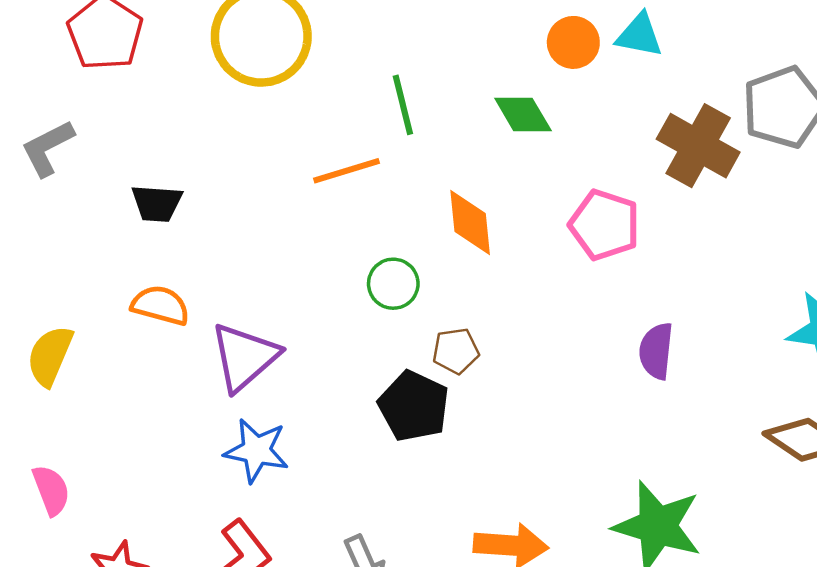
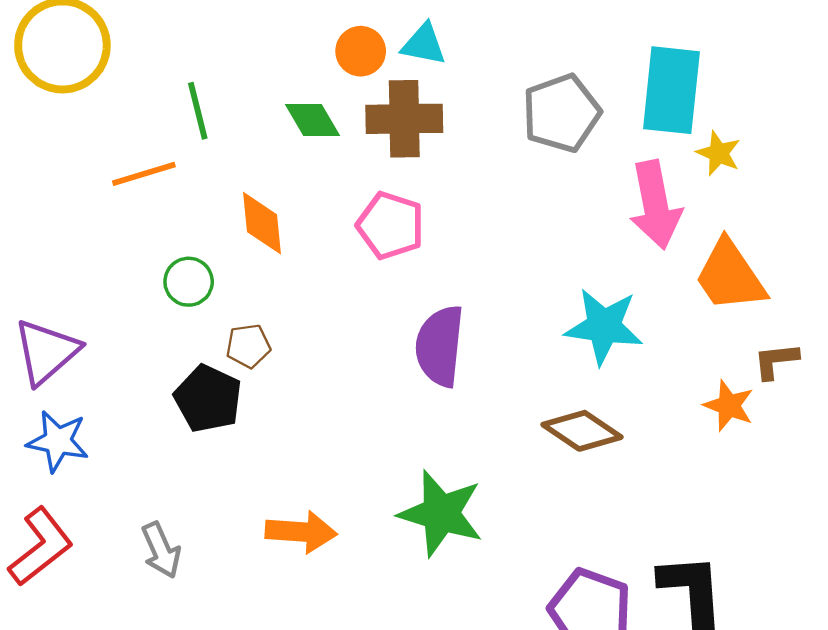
brown cross: (698, 146) -> (404, 119), moved, turned -30
purple semicircle: (656, 351) -> (440, 346), size x1.5

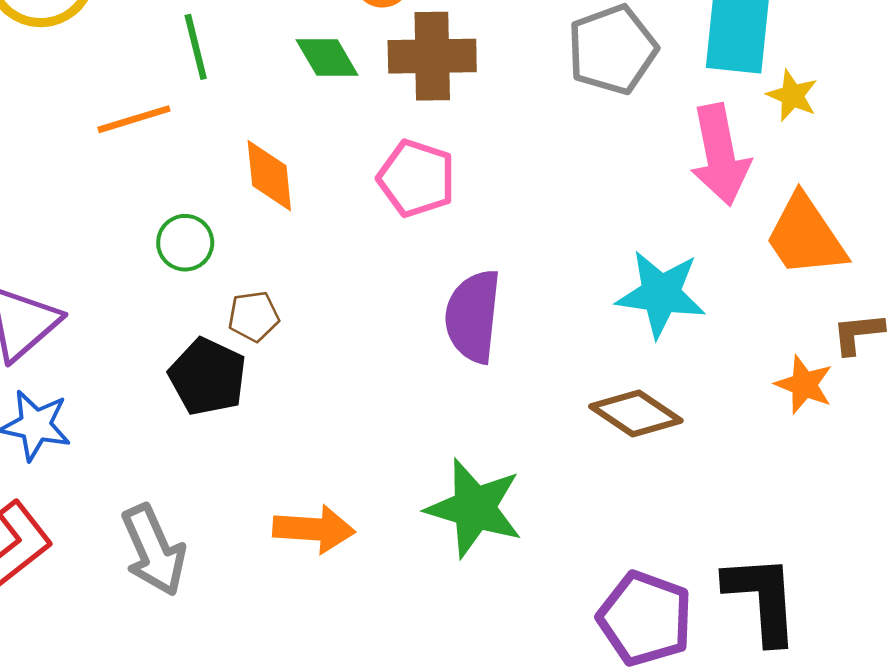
gray arrow: (161, 550) -> (154, 550), size x1.4

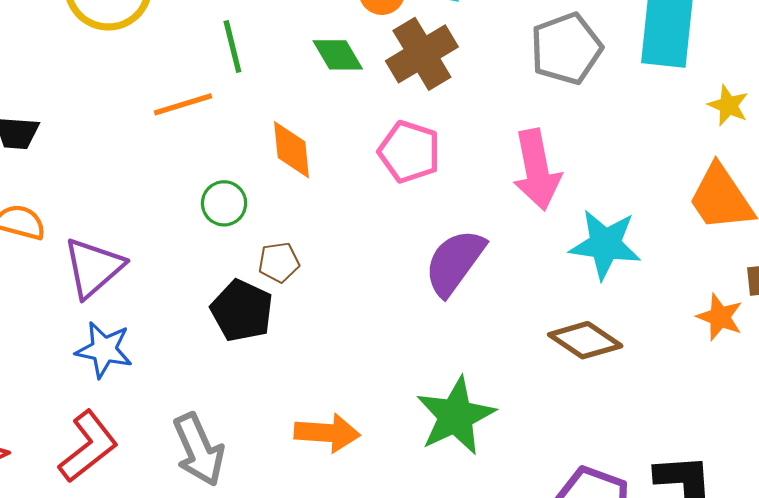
brown cross: (432, 56) -> (422, 54), turned -30
yellow star: (792, 96) -> (728, 105), moved
pink arrow: (720, 155) -> (537, 170), moved
purple semicircle: (473, 316) -> (455, 262), turned 30
green star: (474, 508) -> (456, 416), turned 30

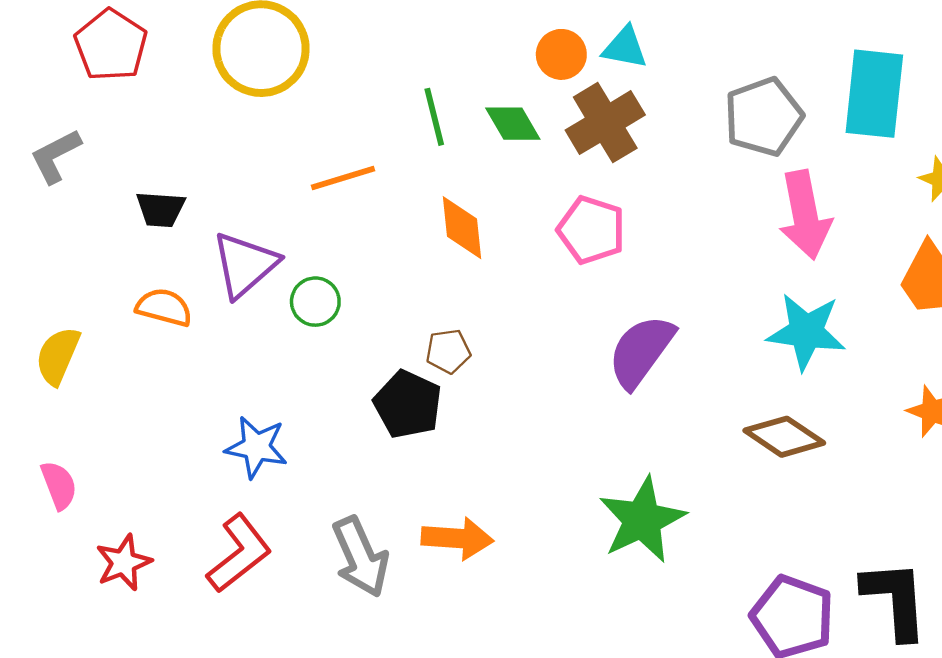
green line: (232, 46) -> (434, 117), moved
pink arrow: (537, 170) -> (805, 215), moved
green circle: (224, 203) -> (315, 302), moved
purple triangle: (93, 268) -> (245, 265), moved
orange arrow: (327, 433) -> (457, 538), moved

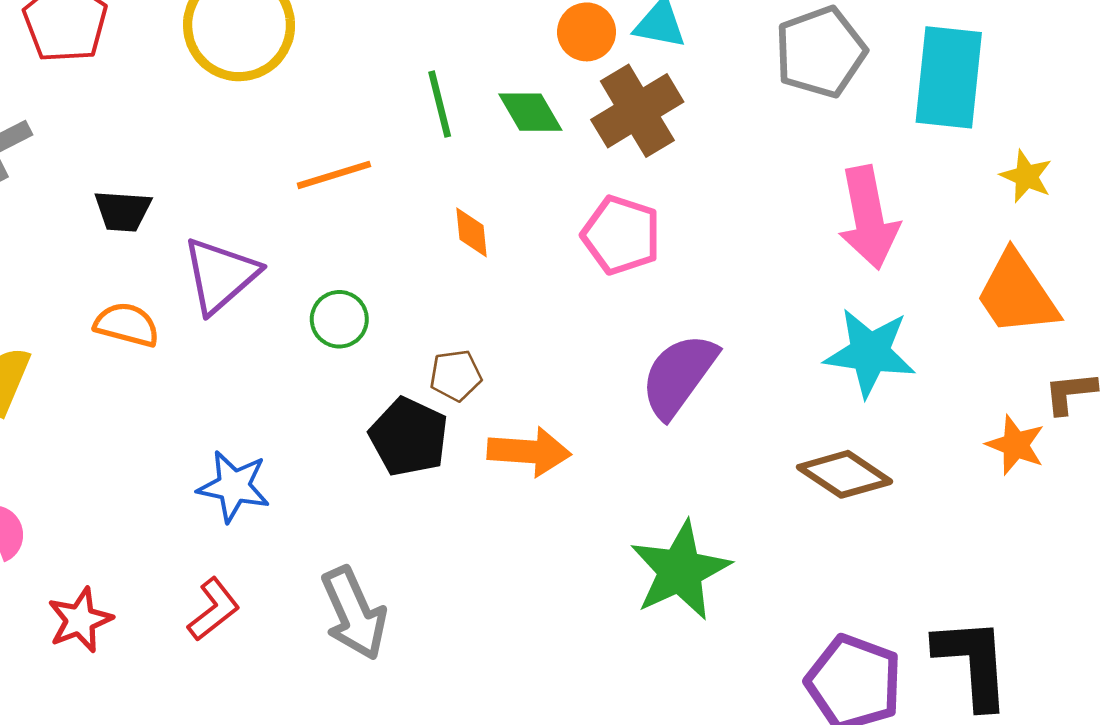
gray pentagon: (763, 117) -> (820, 52), moved
orange diamond: (462, 228) -> (472, 232), size x0.7
green circle: (315, 302) -> (339, 319), moved
orange arrow: (457, 538) -> (529, 452), moved
red L-shape: (239, 553) -> (214, 609), size x0.7

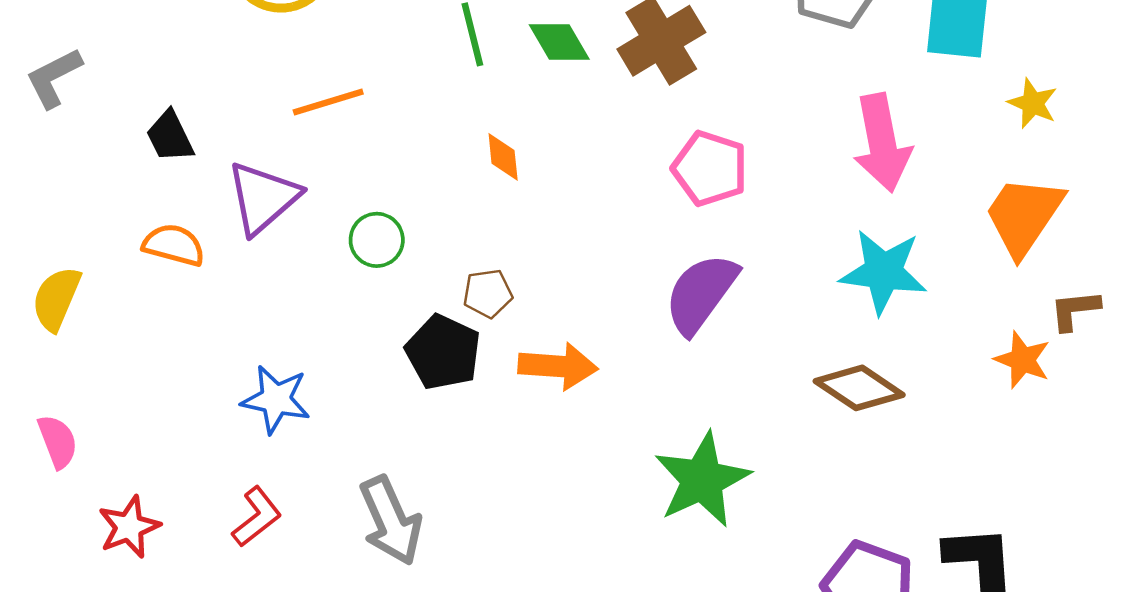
orange line: (334, 175) -> (328, 102), moved
black trapezoid: (123, 211) -> (170, 136), turned 60
pink pentagon: (621, 235) -> (710, 168), moved
orange trapezoid: (1017, 294) -> (1024, 216), turned 68

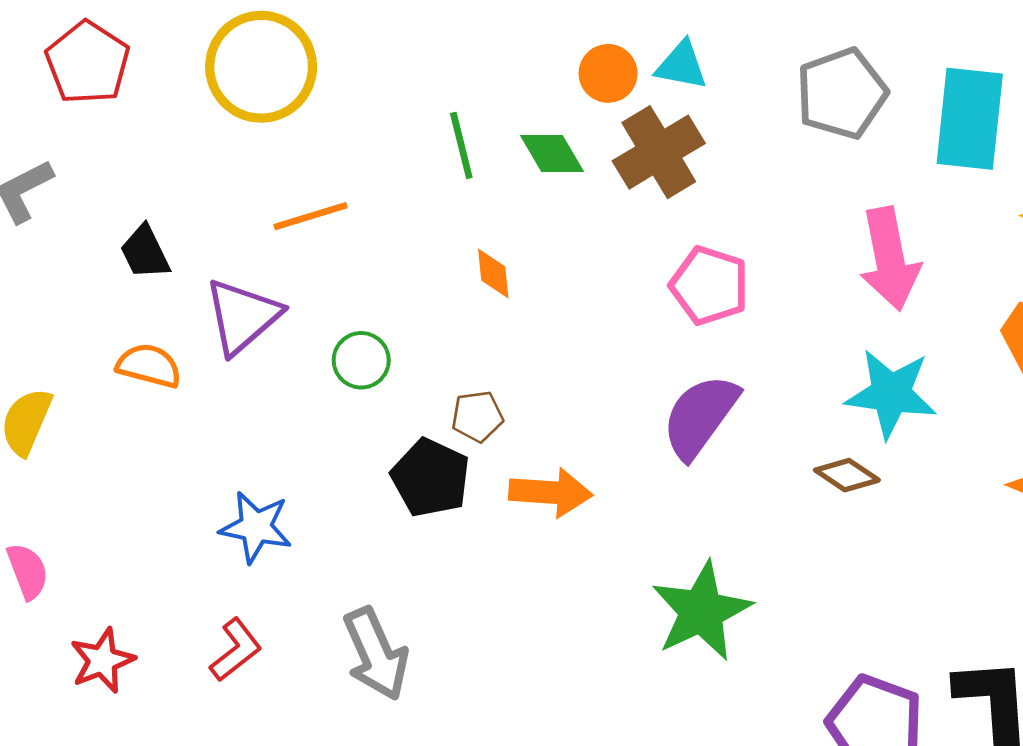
brown diamond: (859, 388) -> (847, 475), moved, size x0.7

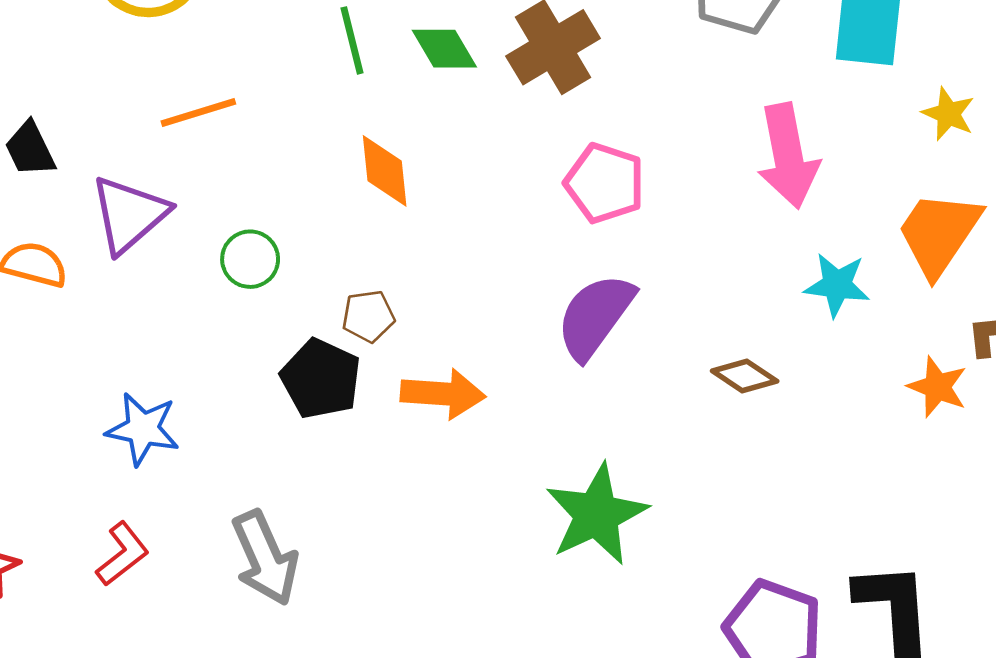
orange diamond: (493, 274) -> (385, 171), size x1.4
cyan star: (891, 394) -> (837, 285), moved, size x0.7

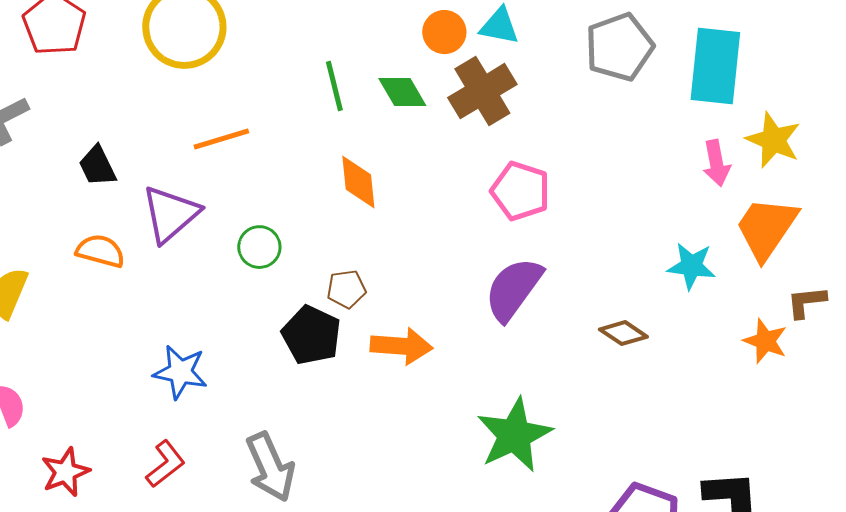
yellow star: (948, 114) -> (773, 140), size x1.4
pink arrow: (788, 156) -> (716, 163), moved, size x0.6

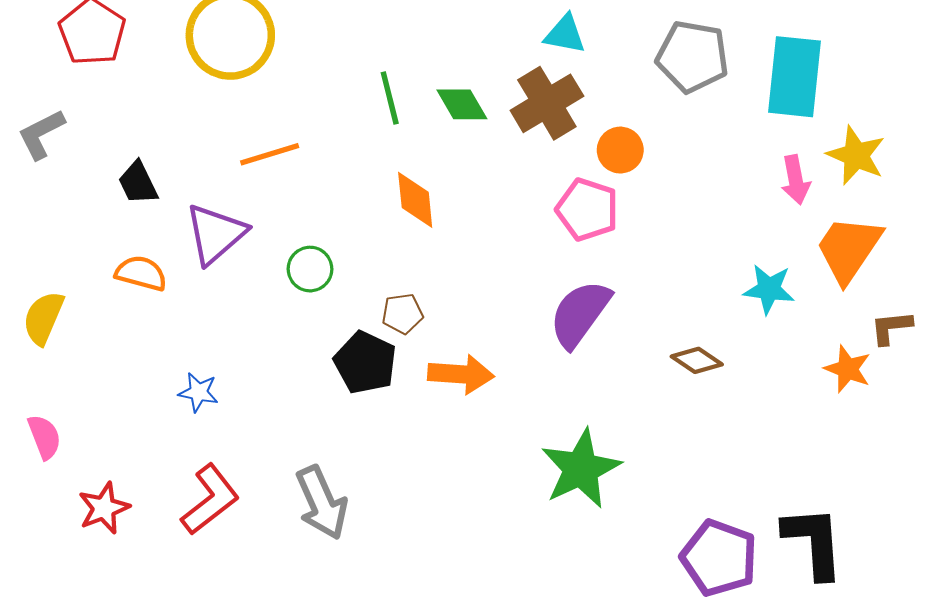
orange circle: (444, 32) -> (620, 150), moved
gray pentagon: (619, 47) -> (692, 57), turned 30
blue star: (180, 372) -> (198, 392), moved, size x0.7
red L-shape: (165, 464) -> (210, 500), size x1.4

